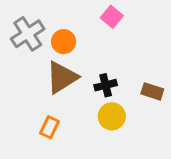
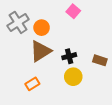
orange rectangle: (49, 127) -> (32, 84), turned 32

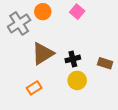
orange circle: (42, 28) -> (43, 12), moved

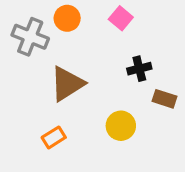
gray cross: (19, 23) -> (30, 37), turned -35
black cross: (73, 59) -> (139, 69), moved

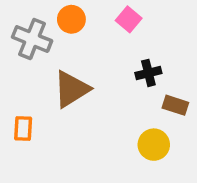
yellow circle: (121, 126) -> (154, 145), moved
orange rectangle: (54, 137) -> (23, 128), moved, turned -55

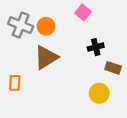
orange circle: (71, 19) -> (46, 26), moved

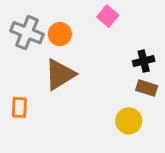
black cross: (96, 47) -> (144, 61), moved

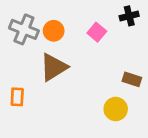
pink square: (108, 16) -> (97, 32), moved
black cross: (144, 61) -> (129, 16), moved

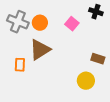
black cross: (129, 16) -> (96, 12), turned 32
orange rectangle: (17, 97) -> (20, 65), moved

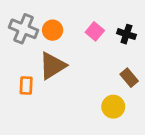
black cross: (96, 12) -> (126, 34), moved
brown rectangle: (98, 59) -> (129, 78), turned 32

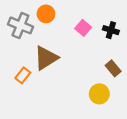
orange circle: (53, 30) -> (46, 14), moved
orange rectangle: (26, 86) -> (23, 75), turned 35

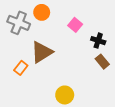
black cross: (111, 30) -> (98, 41), moved
yellow circle: (99, 94) -> (65, 95), moved

